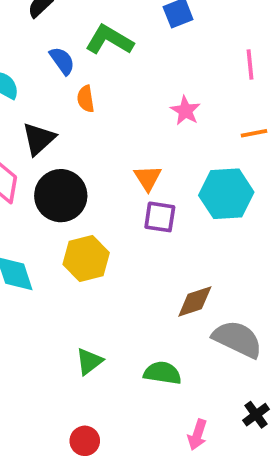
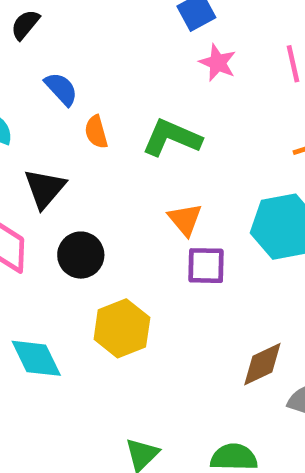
green L-shape: (109, 40) -> (172, 138), moved
pink star: (185, 111) -> (218, 63), moved
black circle: (61, 196) -> (81, 255), size x0.7

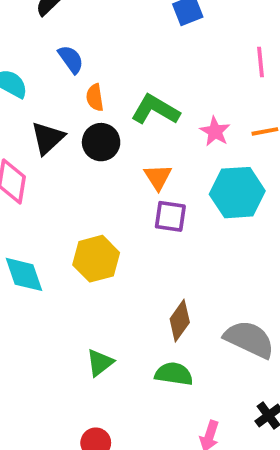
pink star: (218, 63) -> (215, 131), moved
black circle: (81, 255) -> (101, 142), moved
brown diamond: (262, 364) -> (180, 321), moved, turned -36

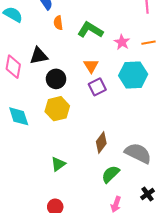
black triangle: (48, 138) -> (39, 56), moved, turned 30
black circle: (101, 142) -> (56, 79), moved
purple square: (170, 216) -> (97, 87), turned -36
green semicircle: (174, 374) -> (110, 174), moved, turned -54

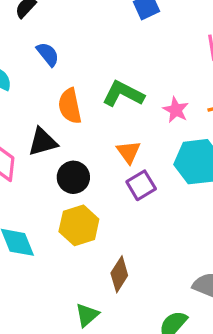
orange semicircle: (58, 23) -> (70, 106), moved, size x1.5
brown diamond: (101, 143) -> (119, 274), moved

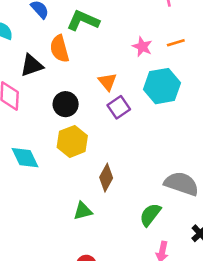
green L-shape: (123, 94) -> (83, 21), moved
black triangle: (43, 142) -> (32, 65), moved
green triangle: (87, 315) -> (83, 211), turned 30

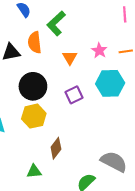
green L-shape: (83, 21) -> (56, 23), turned -75
orange triangle: (107, 82) -> (70, 58), moved
black circle: (66, 104) -> (33, 86), size x1.4

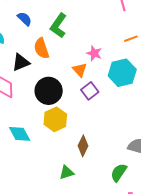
pink star: (99, 51) -> (94, 53), moved
orange triangle: (70, 58) -> (80, 70), moved

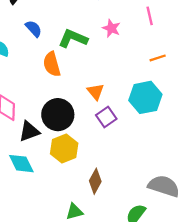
green L-shape: (58, 26) -> (73, 38), turned 75
pink star: (94, 53) -> (111, 28), moved
black triangle: (21, 62) -> (29, 131), moved

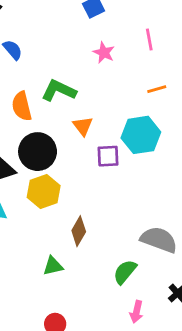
green L-shape: (73, 38) -> (59, 91), moved
orange semicircle: (52, 64) -> (22, 106), moved
purple square: (106, 117) -> (108, 156), moved, turned 30

